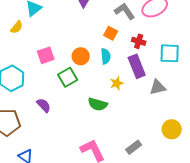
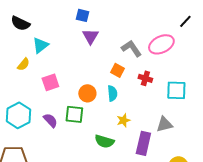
pink square: (46, 55) -> (50, 82), moved
purple rectangle: (137, 66) -> (143, 143), moved, turned 35
green square: (68, 77) -> (74, 114), turned 36
purple semicircle: (44, 105) -> (50, 120), moved

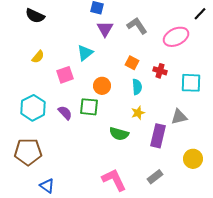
cyan triangle: (40, 45) -> (85, 53), moved
gray L-shape: (131, 48) -> (137, 26), moved
cyan semicircle: (112, 93) -> (137, 87), moved

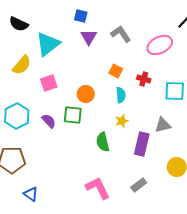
cyan triangle: (85, 53) -> (48, 44), moved, size x1.5
yellow semicircle: (38, 57) -> (22, 65), size x1.5
green semicircle: (119, 134) -> (103, 142), turned 60

